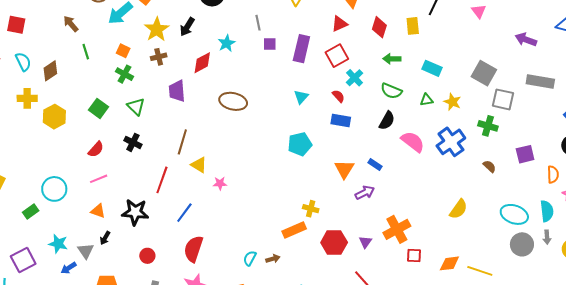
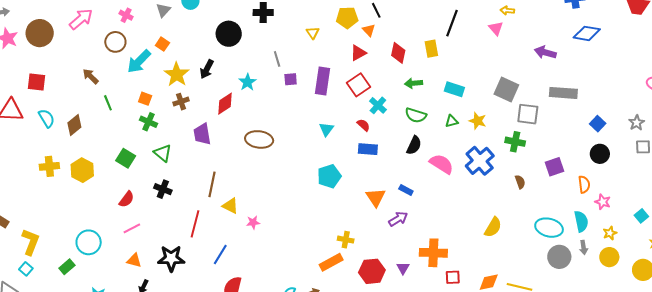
yellow cross: (27, 98) -> (49, 166), moved
brown semicircle: (489, 166) -> (520, 182), turned 32
orange cross: (397, 229) -> (433, 253), turned 36

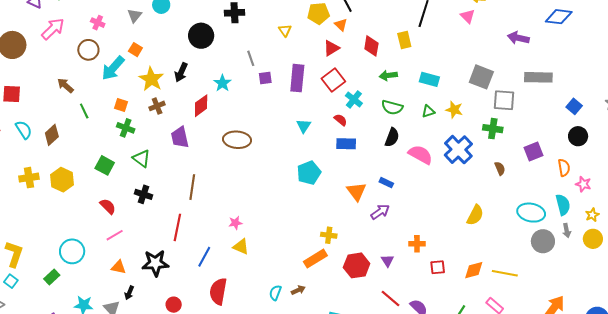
red semicircle: (127, 199) -> (108, 206), turned -78
yellow triangle: (230, 206) -> (241, 247), moved
orange cross: (433, 253) -> (417, 244), size x0.6

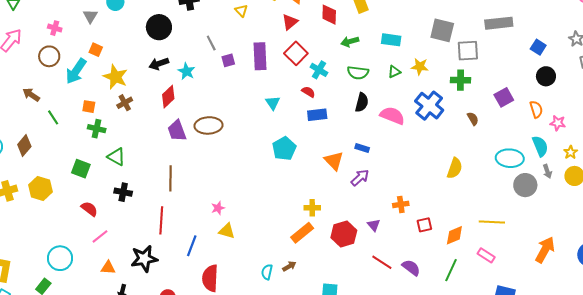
black arrow: (181, 72) -> (159, 64), moved, turned 54
purple trapezoid: (180, 137) -> (177, 131), moved
orange diamond: (474, 270) -> (454, 235), moved

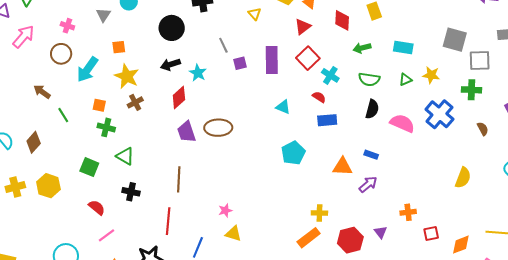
orange square: (96, 50) -> (119, 47), moved, turned -32
cyan triangle: (273, 103) -> (283, 107), turned -35
orange triangle: (334, 161) -> (342, 167), turned -45

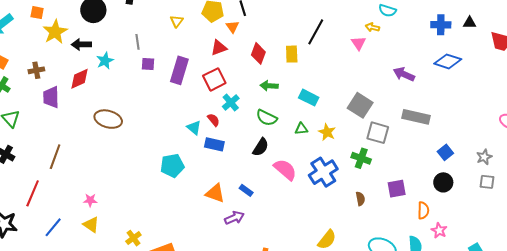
yellow star: (127, 76) -> (55, 32), moved
cyan triangle: (283, 107) -> (194, 128), moved
purple trapezoid: (187, 132) -> (51, 97), moved
yellow cross: (319, 213) -> (133, 238), moved, turned 35

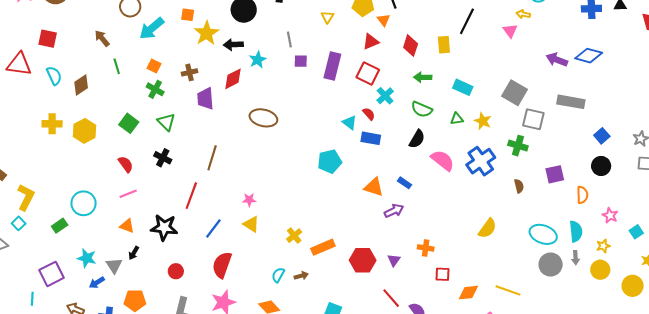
blue diamond: (448, 61) -> (589, 56), moved
red square: (214, 79) -> (368, 73), turned -35
pink star: (439, 230) -> (610, 215), moved

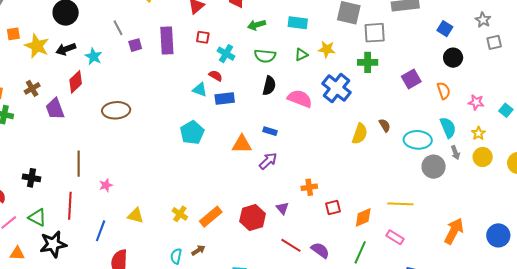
red square: (368, 73) -> (203, 37), size x0.6
green triangle: (166, 122) -> (37, 217), moved
brown semicircle: (519, 186) -> (385, 125), moved
pink star: (249, 200) -> (106, 185), moved
yellow semicircle: (488, 228) -> (360, 134), moved

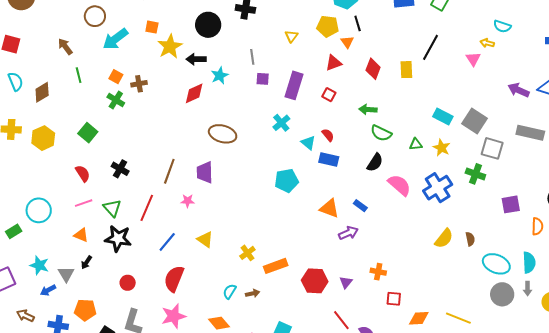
cyan rectangle: (298, 23) -> (443, 116), moved
green arrow: (257, 25) -> (368, 109), moved
cyan cross: (226, 54) -> (281, 123), moved
brown cross: (32, 88) -> (139, 84), moved
purple trapezoid: (55, 109) -> (205, 172), moved

